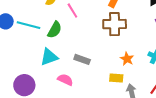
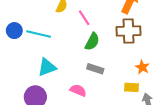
green semicircle: (55, 30) -> (92, 42), moved
cyan triangle: (49, 57) -> (47, 67), moved

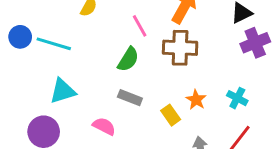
pink line: (84, 18) -> (140, 26), moved
yellow rectangle: (131, 87) -> (171, 115), moved, turned 48

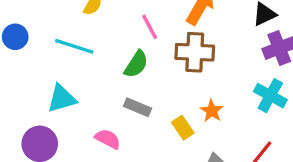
cyan line: (54, 44) -> (74, 46), moved
cyan cross: (237, 98) -> (270, 96), moved, size x1.4

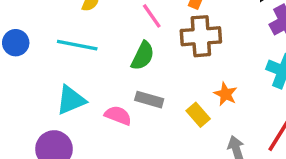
pink semicircle: (108, 139) -> (118, 115), moved

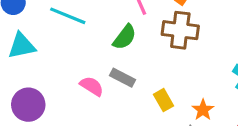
orange star: (226, 94) -> (203, 110), moved
cyan triangle: (71, 100) -> (22, 46), moved

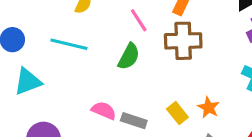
gray rectangle: (123, 78) -> (134, 121), moved
orange star: (203, 110) -> (209, 107), moved

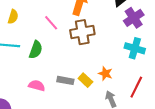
green semicircle: (129, 57) -> (36, 50), moved
gray rectangle: (134, 121) -> (65, 80), moved

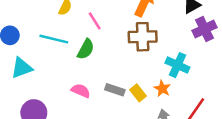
pink line: (51, 23) -> (95, 21), moved
cyan cross: (135, 48) -> (177, 65), moved

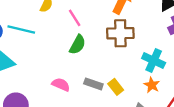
cyan line: (54, 39) -> (21, 29), moved
green semicircle: (86, 49) -> (77, 45), moved
orange star: (162, 89) -> (152, 85), moved

